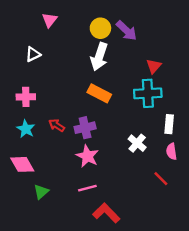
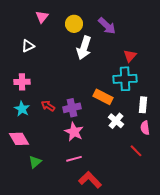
yellow circle: (100, 28) -> (74, 24), moved
orange rectangle: (99, 93) -> (103, 97), moved

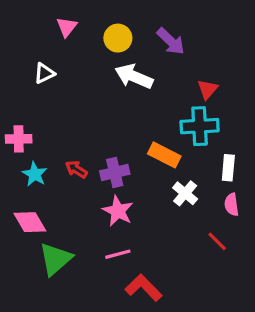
white arrow: (84, 48) -> (134, 76), turned 95
pink cross: (22, 82) -> (19, 139), moved
green triangle: (35, 162) -> (55, 259), size x1.6

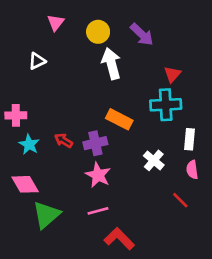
white arrow: (134, 76) -> (111, 64), turned 52
orange rectangle: (164, 155) -> (119, 119), moved

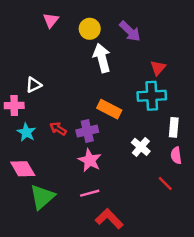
white triangle: (37, 61) -> (34, 85), moved

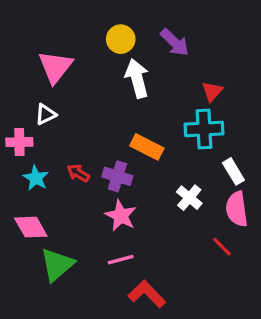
pink triangle: (51, 20) -> (55, 67), moved, size x1.6
white rectangle: (174, 127) -> (233, 171), turned -36
purple cross: (87, 131) -> (117, 176), turned 30
pink semicircle: (176, 155) -> (237, 209), size x1.5

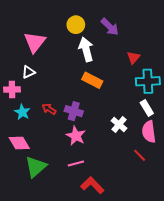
cyan cross: (204, 129) -> (148, 81), moved
orange rectangle: (147, 147) -> (92, 80), moved

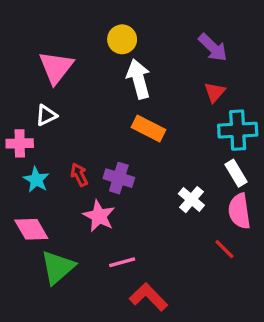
purple arrow: (110, 27) -> (213, 48), moved
red arrow: (49, 109) -> (79, 175), turned 32
pink star: (76, 136) -> (99, 216), moved

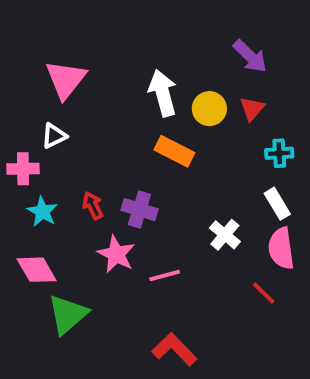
yellow circle: (122, 39) -> (209, 109), moved
cyan cross: (238, 130) -> (279, 153), size x0.6
pink line: (122, 262) -> (165, 276), moved

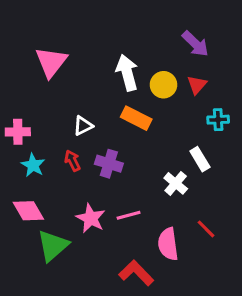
white triangle: (54, 136) -> (83, 126), moved
white rectangle: (277, 204) -> (200, 159), moved
pink semicircle: (281, 248) -> (168, 244), moved
pink star: (116, 254) -> (91, 218), moved

